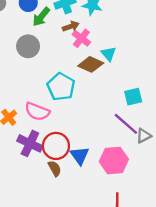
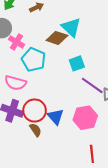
pink cross: (81, 38) -> (16, 42), moved
cyan triangle: (109, 54) -> (71, 27), size x1.5
cyan square: (133, 97) -> (77, 63), moved

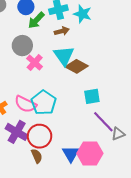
cyan triangle: (71, 27) -> (64, 56), moved
cyan pentagon: (34, 60) -> (44, 103), moved
blue triangle: (56, 117) -> (71, 154), moved

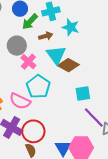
cyan star: (82, 14) -> (71, 27), moved
brown arrow: (62, 31) -> (46, 36), moved
cyan pentagon: (44, 103) -> (38, 87), moved

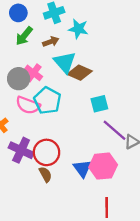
green arrow: (30, 22) -> (24, 36), moved
gray circle: (17, 46) -> (19, 79), moved
pink semicircle: (20, 101) -> (28, 105), moved

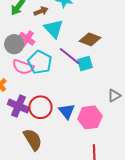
brown diamond: (80, 73) -> (90, 39), moved
purple line: (114, 130) -> (70, 56), moved
blue triangle: (82, 168) -> (67, 111), moved
brown semicircle: (45, 174) -> (33, 140), moved, size x1.6

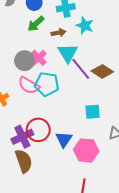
purple line: (70, 56) -> (81, 69), moved
cyan pentagon: (40, 62) -> (47, 84), turned -30
cyan square: (85, 64) -> (93, 112), moved
purple cross: (18, 106) -> (22, 137), moved, turned 30

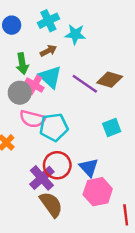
green arrow: (36, 24) -> (22, 64), moved, turned -42
cyan triangle: (68, 53) -> (50, 77), moved
cyan pentagon: (47, 84) -> (54, 127), moved
pink hexagon: (86, 150) -> (98, 192), moved

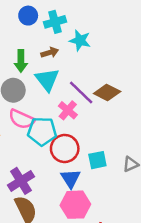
blue circle: (12, 25) -> (28, 16), moved
pink cross: (34, 85) -> (68, 110), moved
cyan square: (112, 127) -> (97, 160), moved
red circle: (57, 165) -> (65, 148), moved

